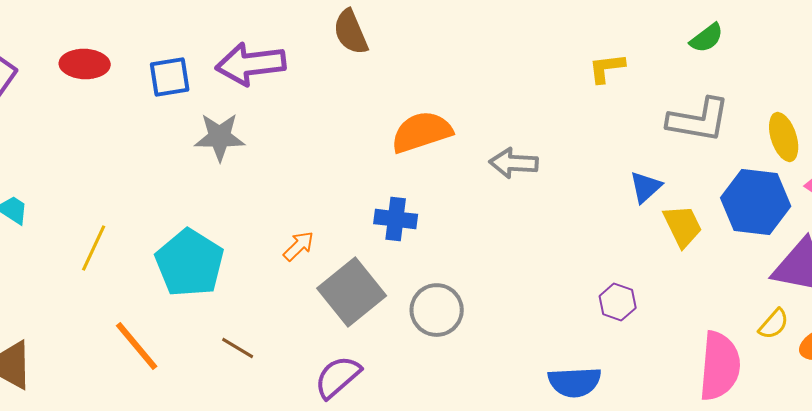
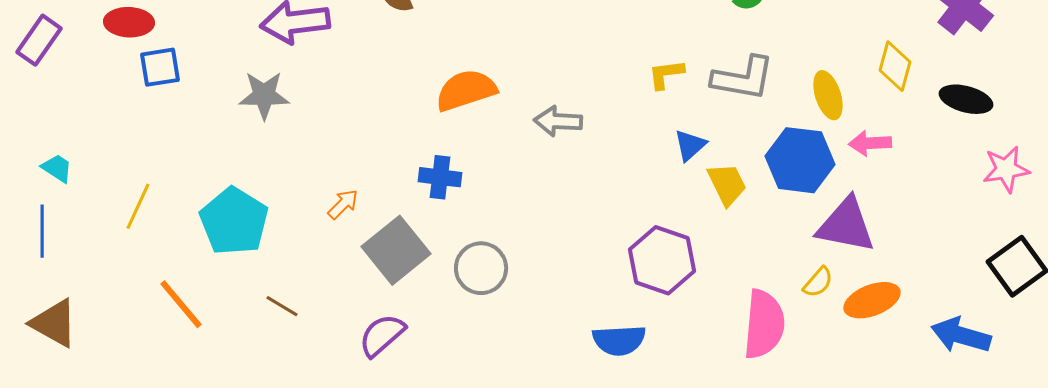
yellow L-shape: (607, 68) -> (666, 74), moved
blue square: (170, 77) -> (160, 67), moved
purple hexagon: (618, 302) -> (662, 260), size x1.8

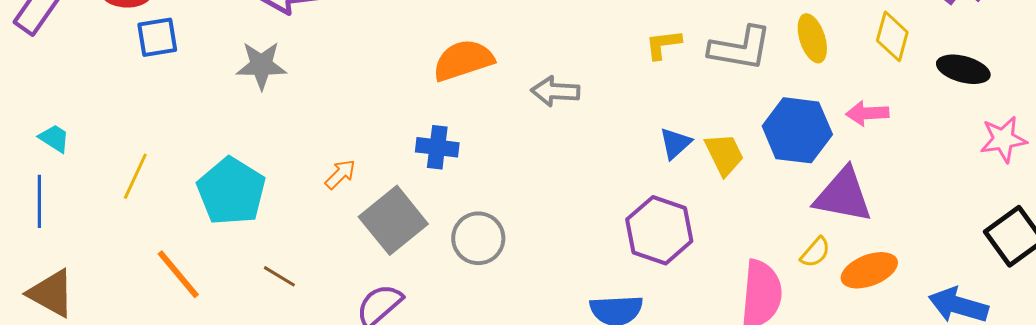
yellow ellipse: (828, 95) -> (812, 38), moved
blue triangle: (690, 145) -> (675, 143), moved

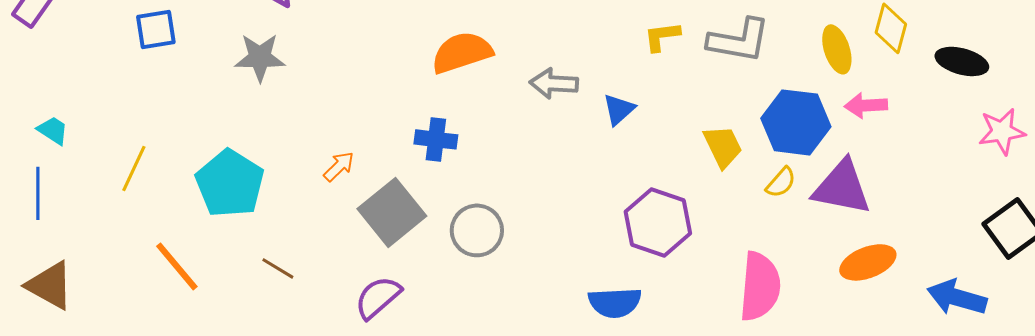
yellow ellipse: (812, 38) -> (837, 49), moved
blue triangle: (675, 143) -> (619, 109), moved
yellow semicircle: (815, 252) -> (781, 182), moved

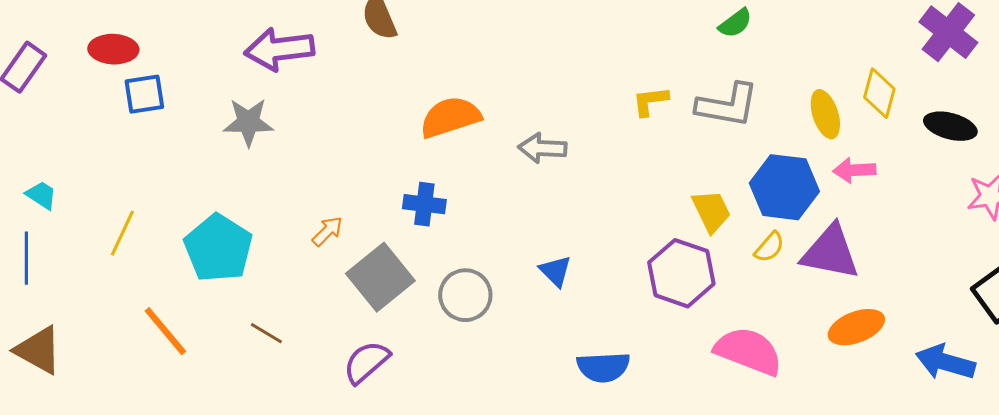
blue triangle: (619, 109) -> (555, 271), moved, turned -33
purple hexagon: (658, 222) -> (681, 273), moved
pink semicircle: (760, 286) -> (748, 351), turned -74

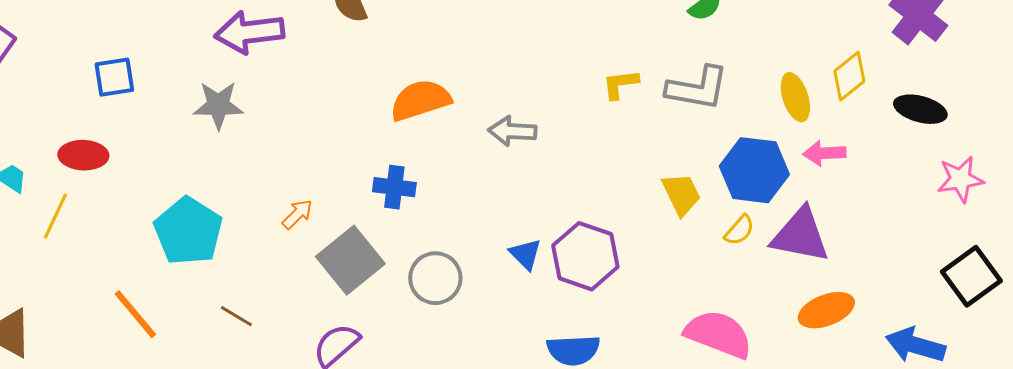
red ellipse: (113, 49) -> (83, 155), moved
yellow diamond: (879, 93) -> (849, 76), turned 36
yellow line: (122, 233) -> (55, 216), moved
purple hexagon: (681, 273) -> (585, 256), moved

